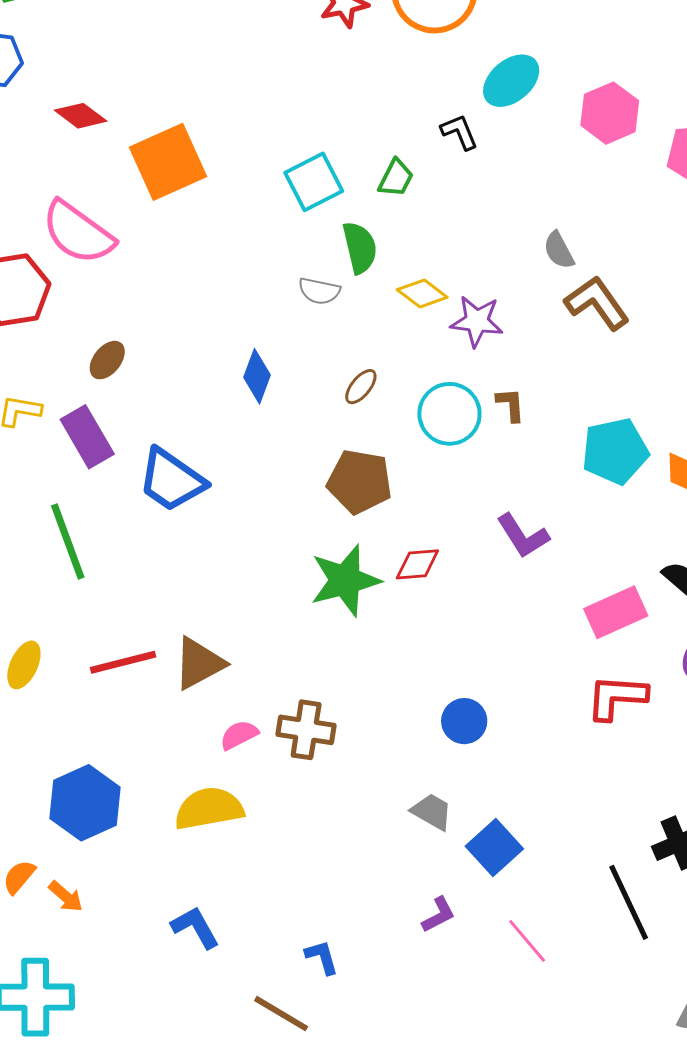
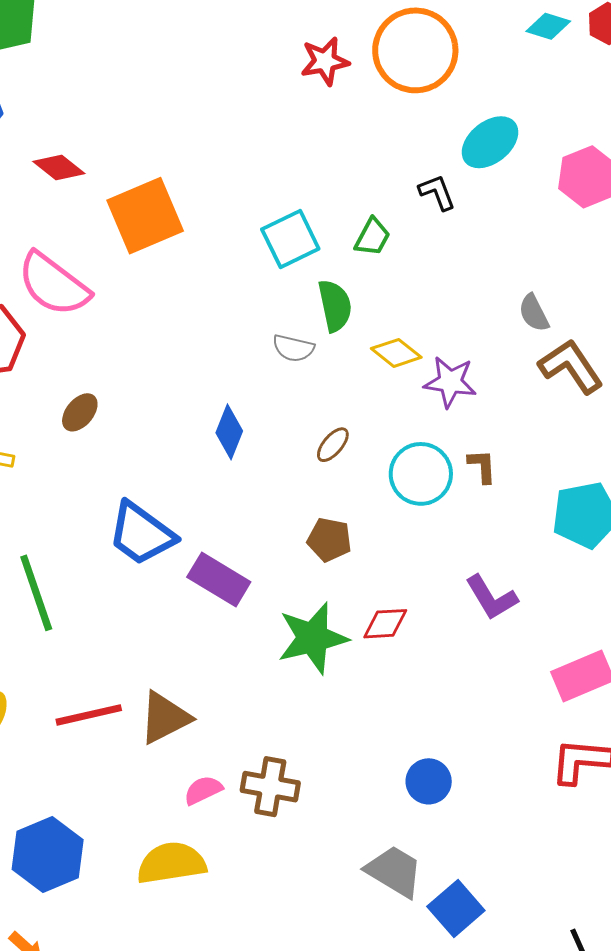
purple rectangle: (87, 437) -> (219, 580), moved, turned -30
brown pentagon: (360, 482) -> (329, 540), size x0.7
gray trapezoid: (432, 812) -> (394, 871), size x1.4

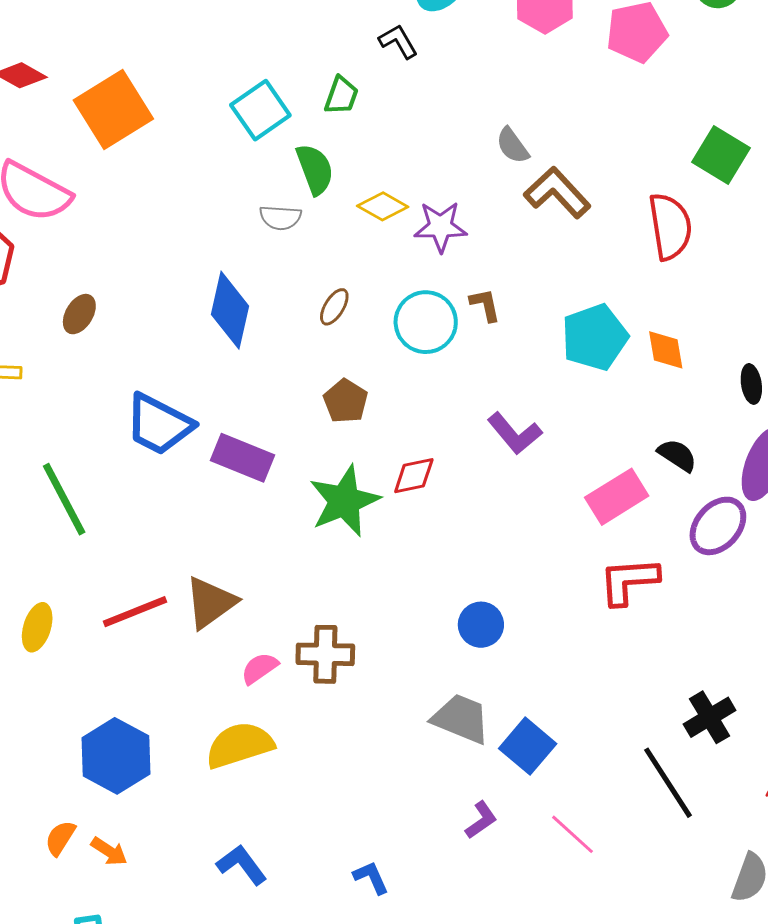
blue diamond: (229, 432) -> (230, 310), size x1.4
brown pentagon: (329, 540) -> (346, 401), turned 30

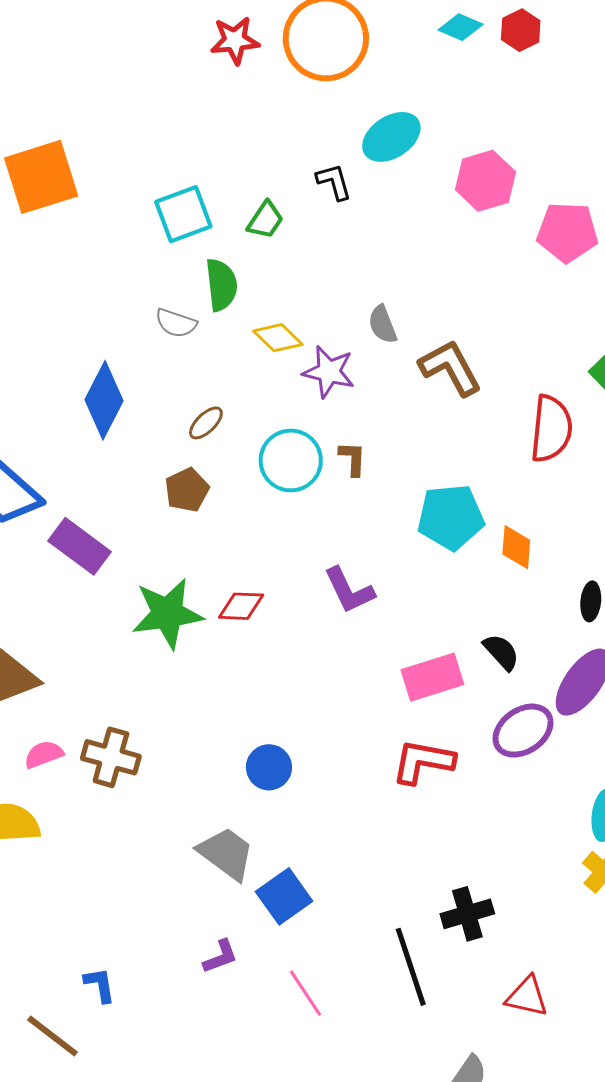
gray semicircle: (512, 146) -> (383, 324), moved
brown pentagon: (346, 401) -> (187, 490), moved

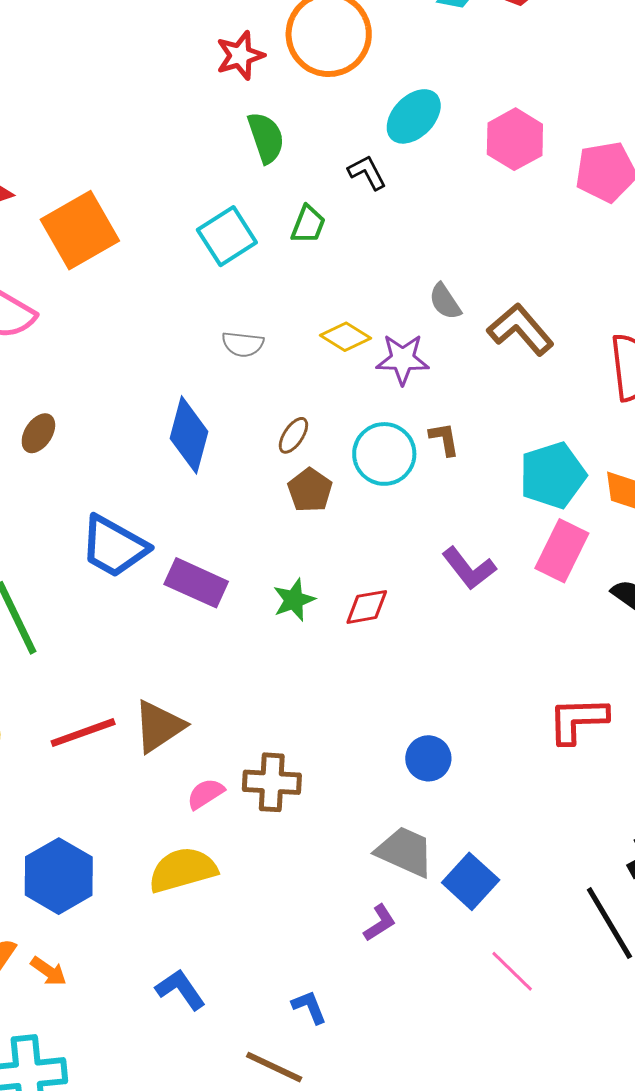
green semicircle: (221, 285) -> (266, 138), moved
brown pentagon: (187, 490) -> (310, 490), moved
green star: (167, 614) -> (294, 600), moved, size x0.6
pink rectangle: (432, 677) -> (562, 551), moved, turned -34
purple L-shape: (221, 957) -> (380, 923), moved

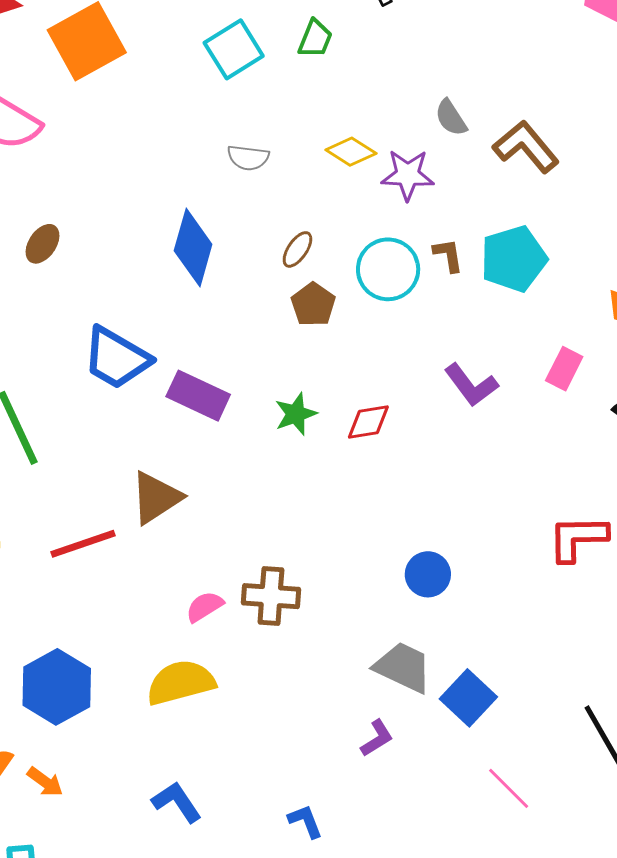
cyan pentagon: (553, 475) -> (514, 259), moved
pink rectangle: (562, 551) -> (564, 369), size x0.7
brown triangle: (159, 726) -> (156, 498), moved

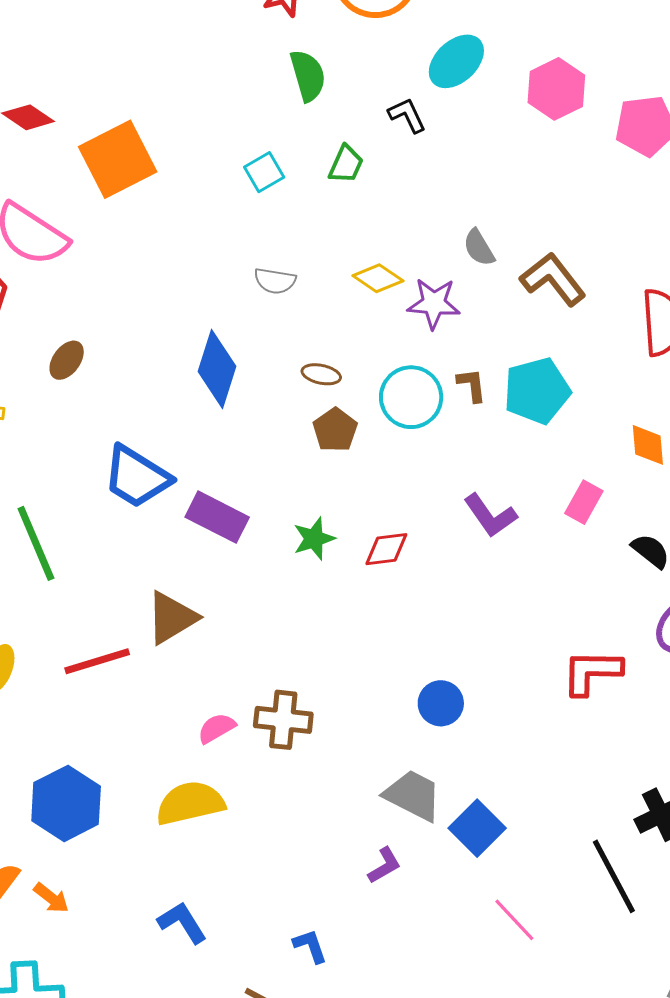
cyan square: (234, 49) -> (264, 172), size x0.7
brown ellipse: (297, 249) -> (321, 374), turned 66

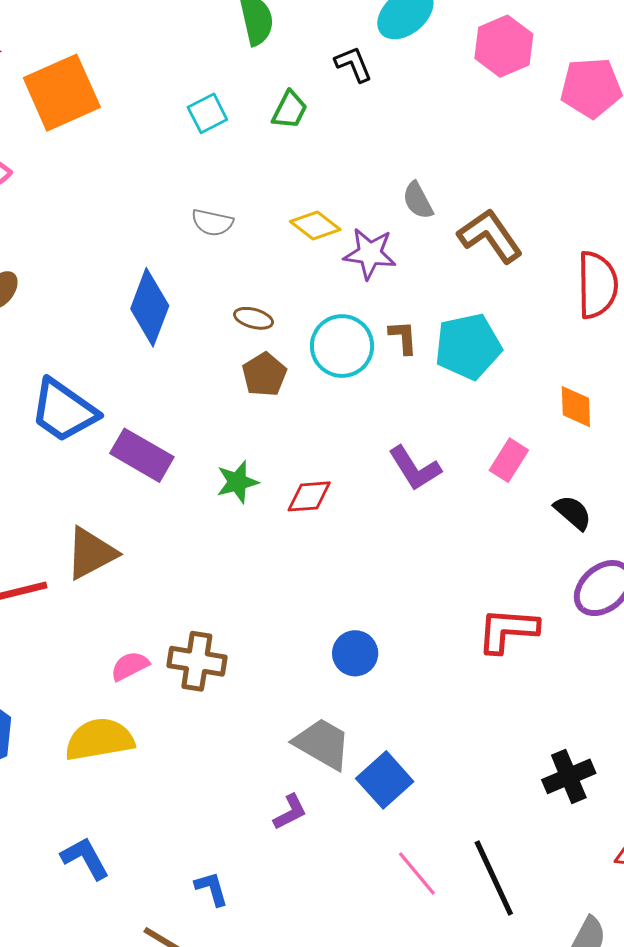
black line: (614, 876) -> (494, 878), moved

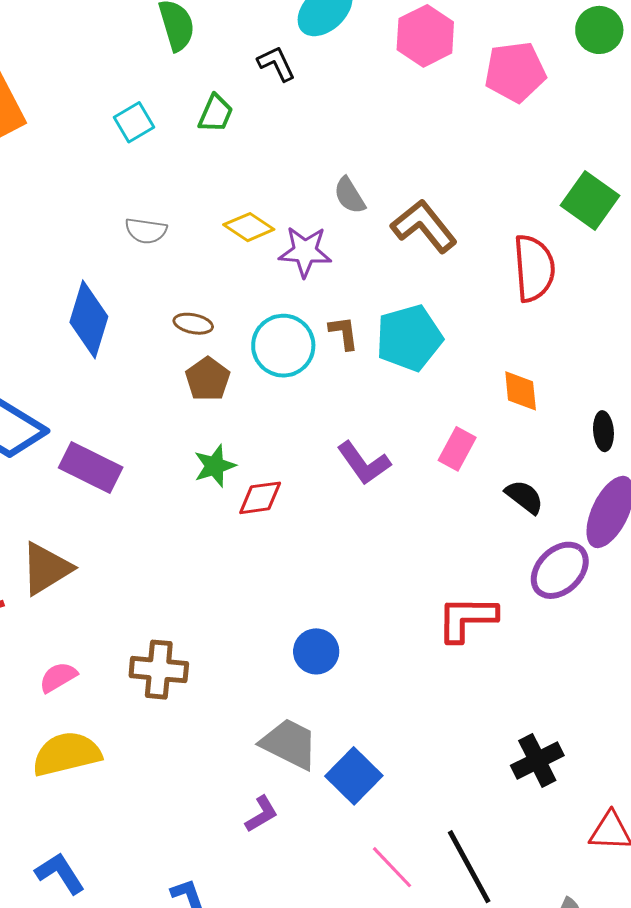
green star: (237, 482) -> (215, 466), moved
pink semicircle: (130, 666) -> (58, 677), moved

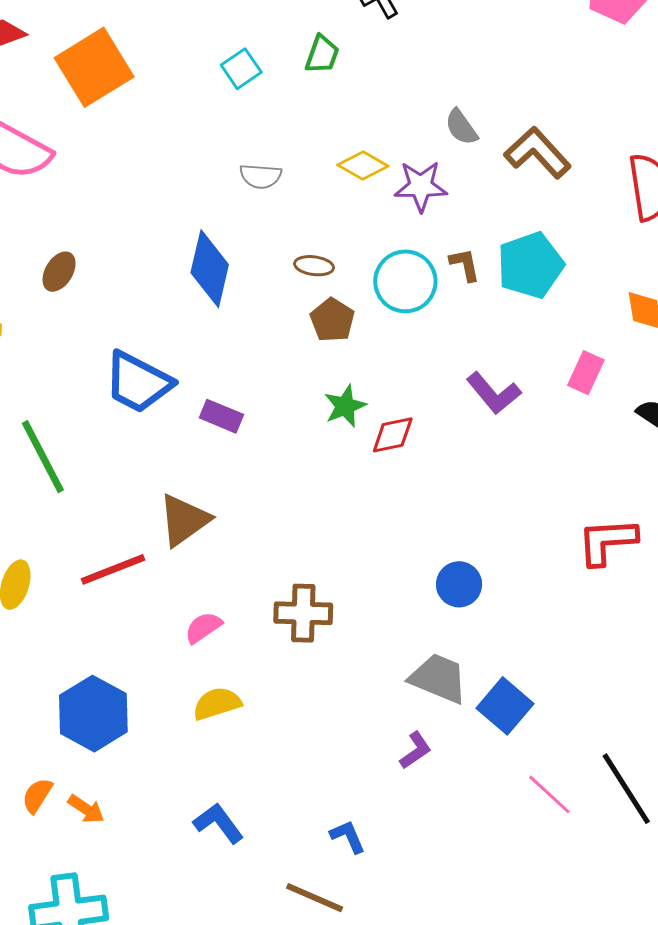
purple rectangle: (91, 467) -> (221, 416), size x0.7
yellow semicircle: (67, 754) -> (217, 704), size x0.7

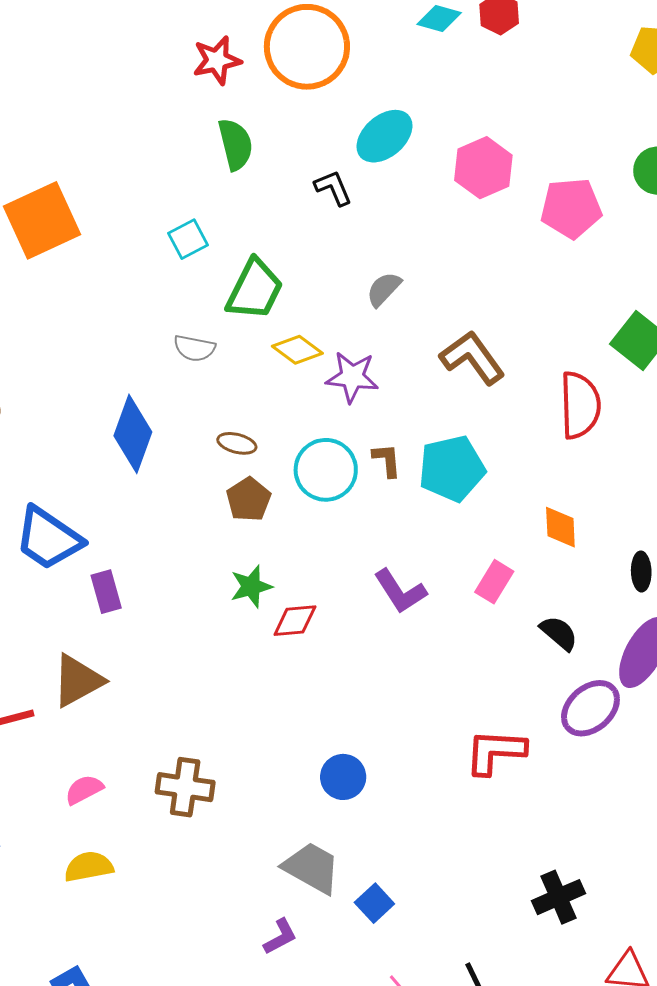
green trapezoid: (322, 54) -> (255, 289), moved, size x1.6
gray semicircle: (461, 127) -> (384, 289), moved, turned 72
purple rectangle: (221, 416) -> (106, 592), moved, turned 45
blue square: (505, 706) -> (374, 903), size x0.7

